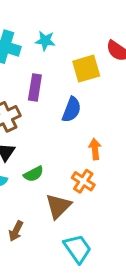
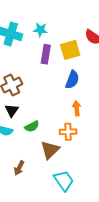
purple rectangle: (35, 88) -> (46, 54), moved
blue semicircle: (72, 110) -> (72, 80), moved
orange cross: (83, 181) -> (68, 132), turned -35

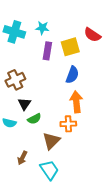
orange arrow: (77, 108) -> (76, 102), size x1.5
black triangle: (12, 110) -> (24, 104), moved
cyan trapezoid: (64, 181) -> (49, 170), moved

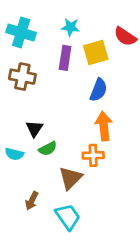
cyan star: (42, 28) -> (70, 27), moved
brown cross: (15, 80) -> (22, 77), moved, turned 36

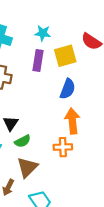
brown triangle: (70, 178) -> (27, 167), moved

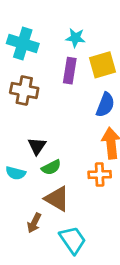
brown triangle: (27, 167) -> (57, 199), turned -45

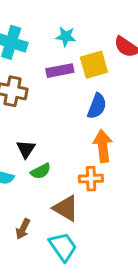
purple rectangle: (70, 71) -> (60, 71), turned 70
brown triangle: (57, 199) -> (66, 208), moved

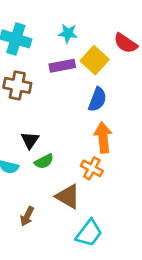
yellow square: (94, 65) -> (95, 60), turned -32
orange cross: (91, 179) -> (92, 168), turned 30
cyan trapezoid: (63, 247) -> (89, 233), moved, turned 72

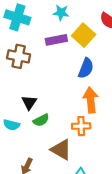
orange cross: (92, 168) -> (81, 126), turned -30

